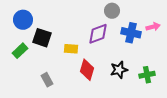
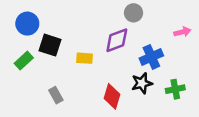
blue cross: (131, 33) -> (151, 57), moved, turned -36
red diamond: (87, 70) -> (112, 96), moved

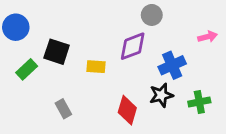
blue circle: (27, 24) -> (16, 27), moved

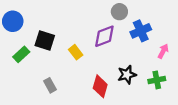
pink arrow: (208, 37) -> (163, 51), moved, turned -48
blue cross: (172, 65) -> (141, 31), moved
yellow rectangle: (96, 67) -> (76, 52), turned 48

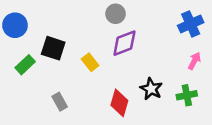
gray circle: (119, 12) -> (116, 14), moved
blue cross: (141, 31) -> (191, 24), moved
black star: (127, 75) -> (151, 89), turned -30

